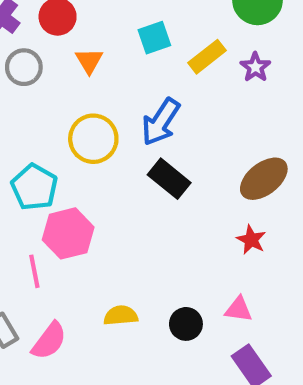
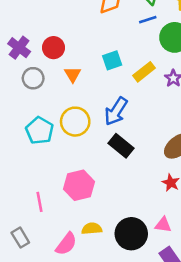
cyan pentagon: (34, 187) -> (39, 130), moved
pink hexagon: (68, 233) -> (79, 185), moved
black circle: (186, 324) -> (131, 234), size x1.6
pink semicircle: (49, 341) -> (66, 244), moved

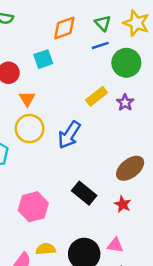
cyan square: (112, 60) -> (43, 59), moved
yellow circle: (75, 122) -> (30, 129), moved
black rectangle: (121, 146) -> (84, 193), moved

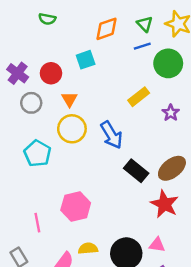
purple star: (125, 103) -> (171, 113), moved
blue arrow: (69, 135) -> (111, 135), turned -64
black rectangle: (84, 193) -> (136, 171), moved
red star: (123, 204) -> (165, 204), size x1.6

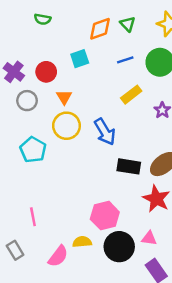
green triangle: (145, 24) -> (128, 24), moved
blue line: (142, 46) -> (125, 60), moved
black rectangle: (136, 171) -> (129, 166), turned -30
pink hexagon: (76, 207) -> (105, 216), moved

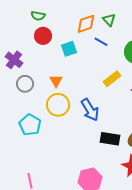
blue line: (125, 60) -> (101, 42), moved, turned 48
red circle: (46, 72) -> (43, 36), moved

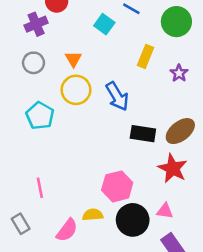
cyan square: (69, 49) -> (104, 24), moved, turned -35
purple cross: (14, 60) -> (36, 24), moved, turned 30
yellow rectangle: (112, 79) -> (146, 56), turned -30

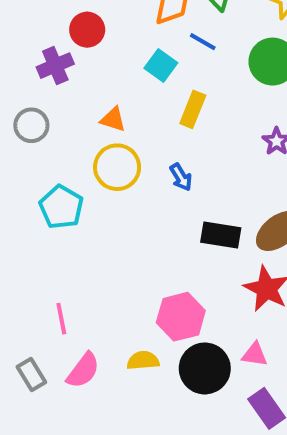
yellow rectangle: (146, 56) -> (193, 109), moved
orange triangle: (73, 59) -> (113, 119), turned -42
gray circle: (33, 63) -> (31, 125), moved
blue arrow: (117, 96) -> (181, 177), size x0.6
pink semicircle: (67, 230) -> (83, 370), moved

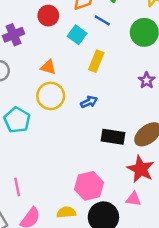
red circle: (87, 30) -> (48, 16), moved
blue arrow: (181, 177) -> (89, 102), turned -84
pink triangle: (255, 355) -> (133, 199), moved

